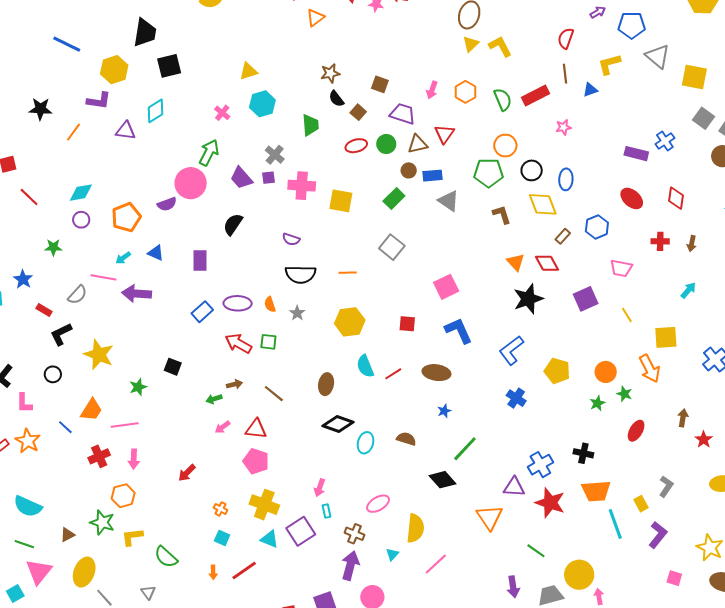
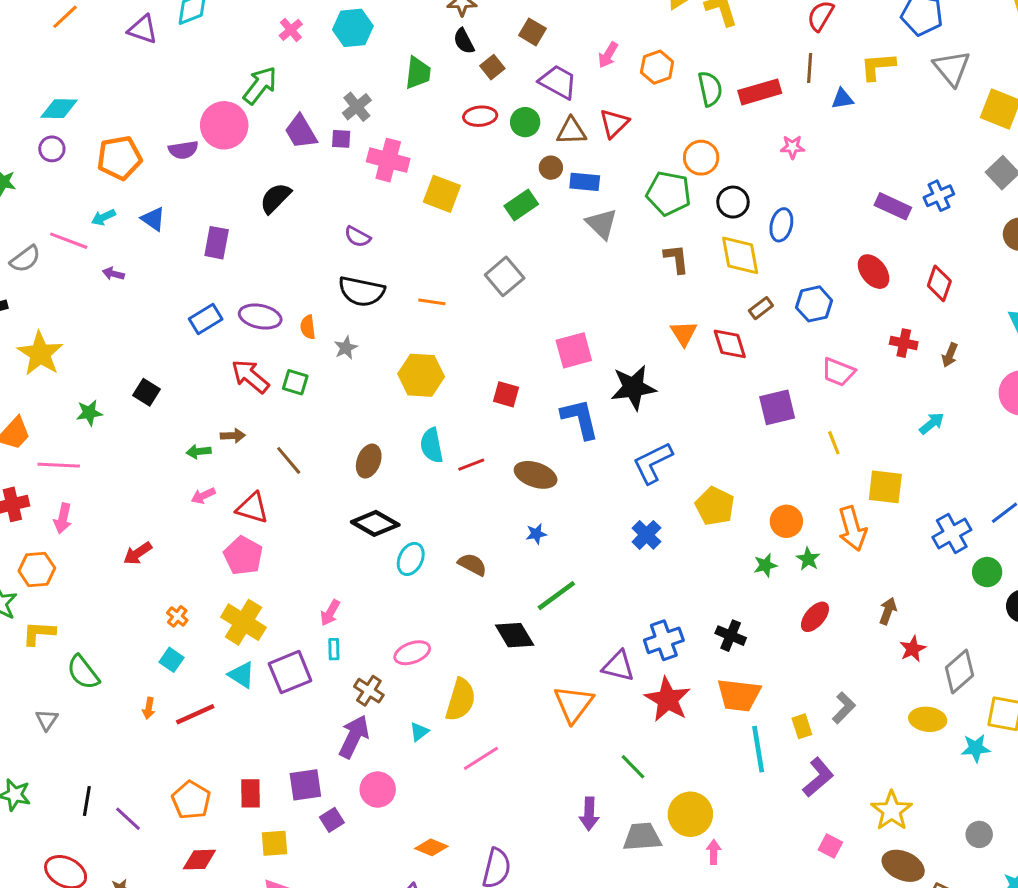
purple arrow: (137, 294) -> (113, 274), size x0.5
black star: (528, 299) -> (633, 387), moved

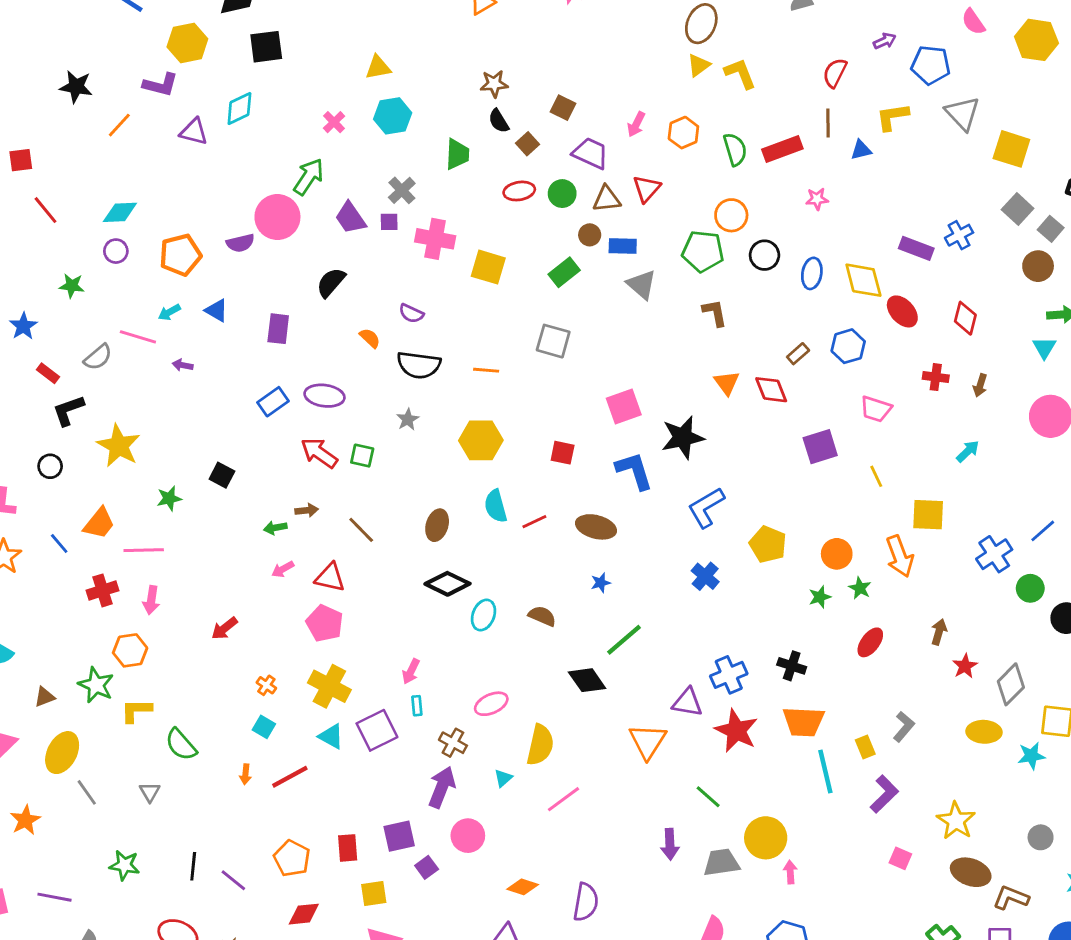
yellow diamond: (740, 255) -> (863, 280), moved
gray square: (505, 276) -> (553, 341), turned -30
orange semicircle: (308, 327) -> (370, 338), moved, turned 145

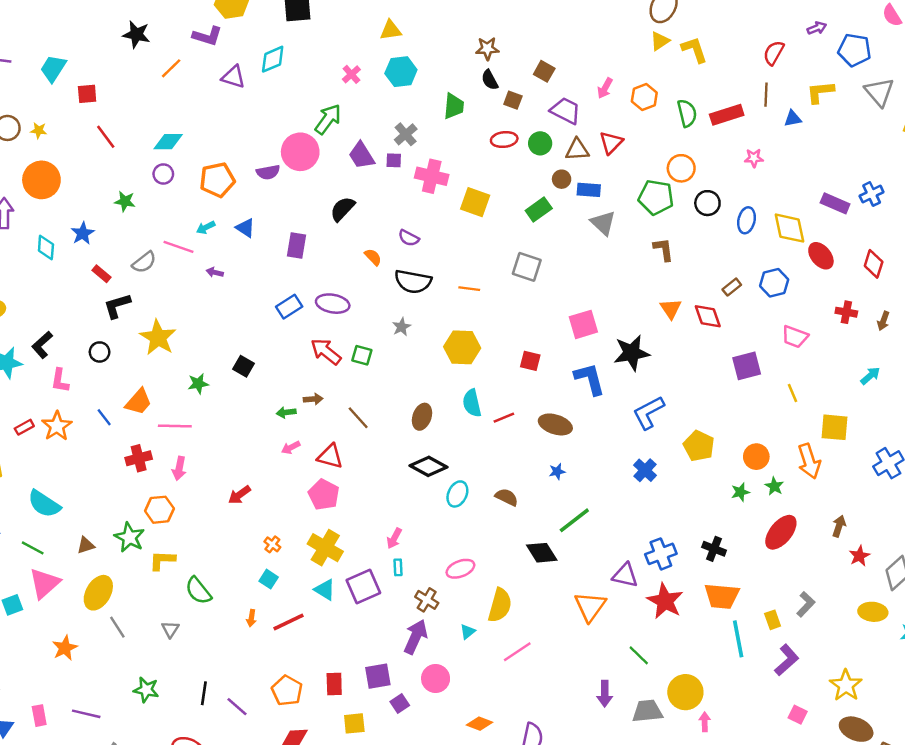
brown square: (527, 144) -> (513, 100), turned -30
red ellipse: (870, 642) -> (781, 532), size x1.4

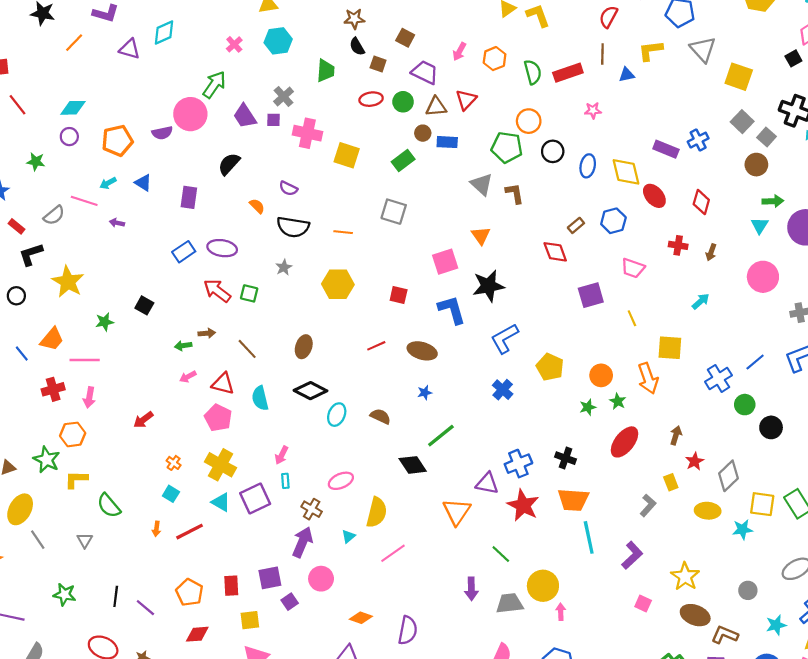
gray triangle: (603, 223) -> (482, 184), moved
orange triangle: (671, 309) -> (481, 236), moved
cyan semicircle: (472, 403) -> (260, 398), moved
yellow rectangle: (773, 620) -> (671, 482), moved

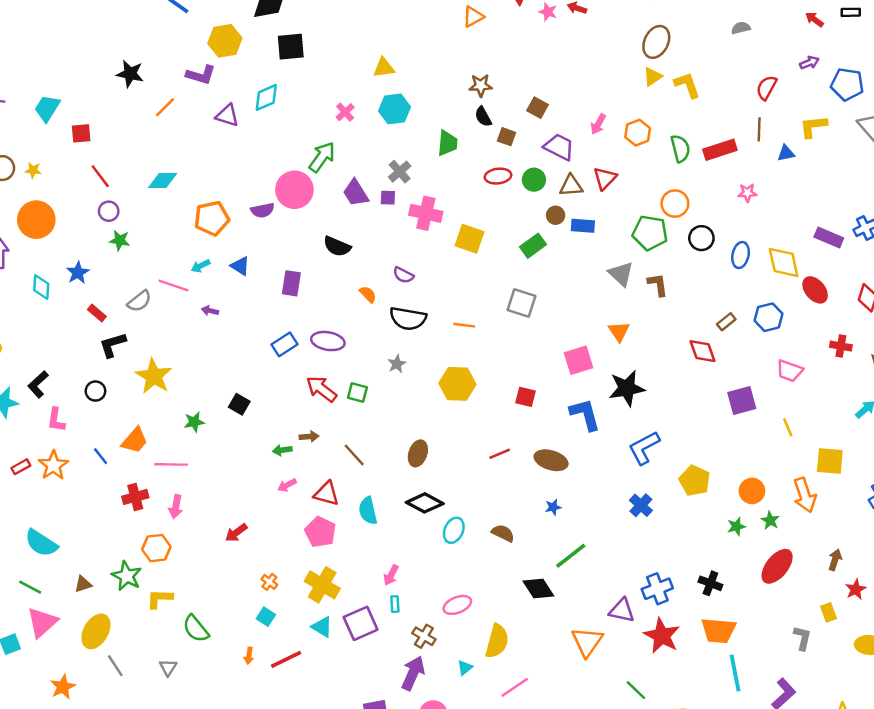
purple circle: (69, 137) -> (109, 211), moved
black semicircle: (229, 164) -> (337, 246), turned -110
gray L-shape: (648, 505) -> (802, 638), turned -30

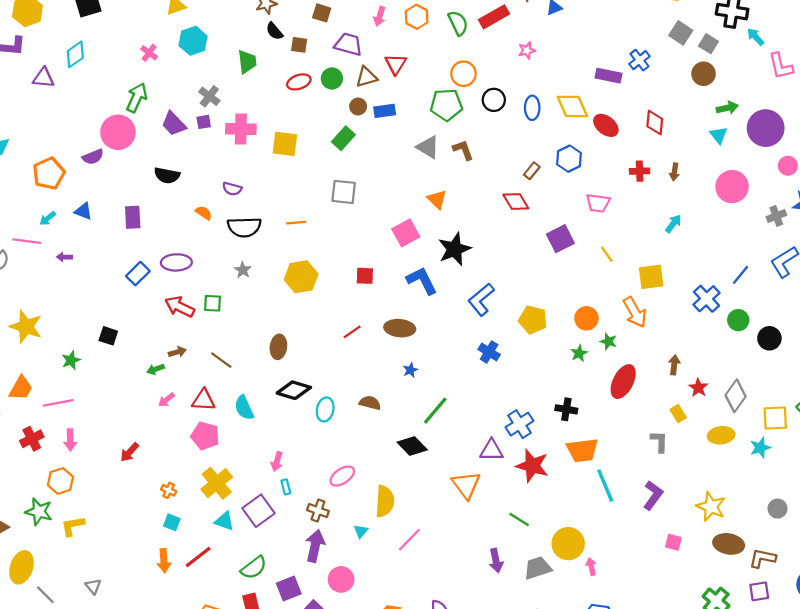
yellow cross: (322, 585) -> (217, 483), turned 32
green semicircle: (196, 629) -> (254, 568), moved, turned -76
orange arrow: (249, 656) -> (164, 561), size x1.5

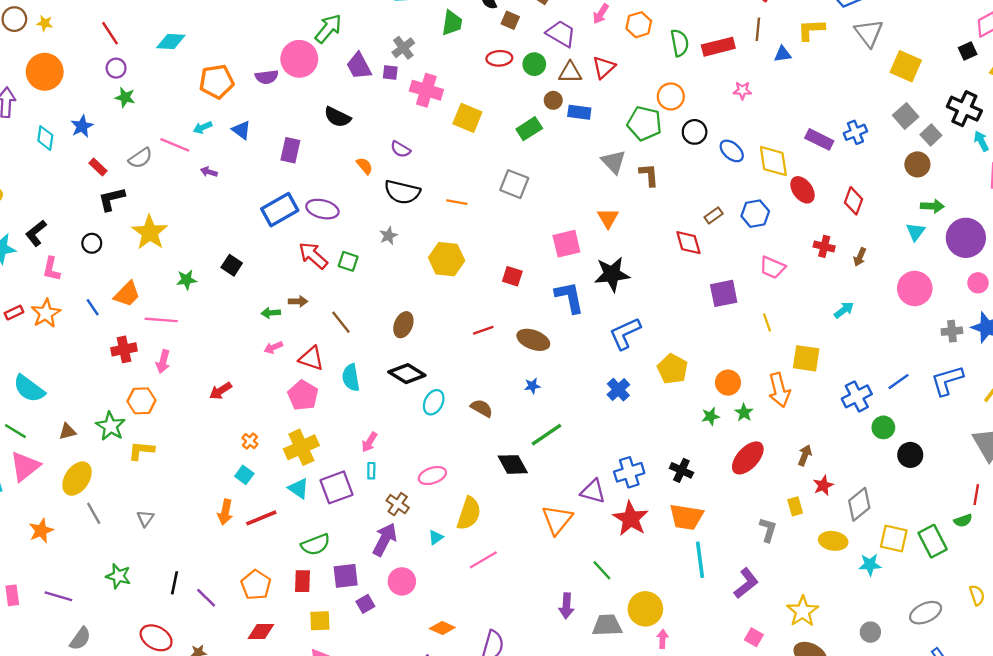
blue ellipse: (532, 108) -> (732, 151), turned -65
blue rectangle: (138, 274) -> (280, 210), size x1.4

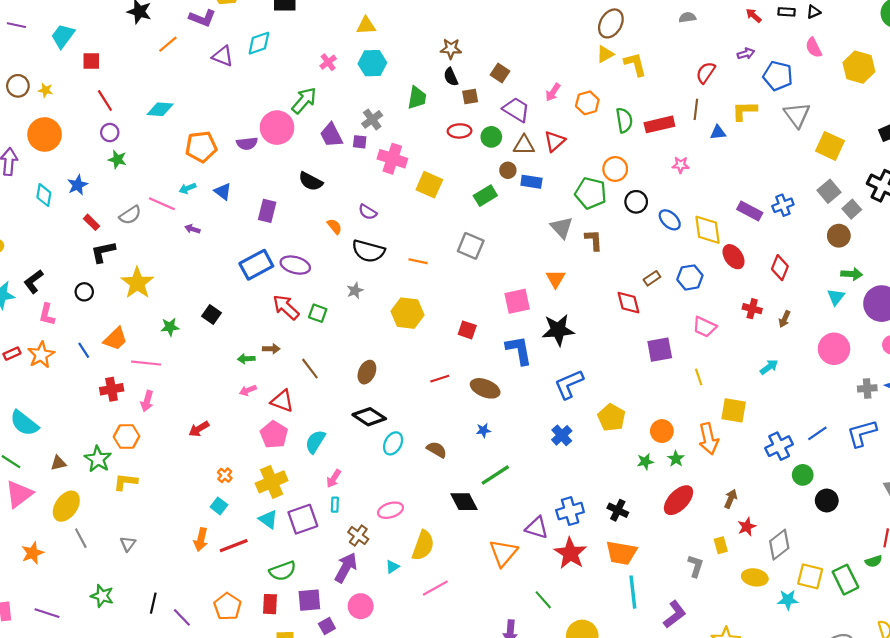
brown square: (510, 20) -> (470, 96), turned -35
cyan semicircle: (351, 378) -> (315, 442), moved, turned 40

